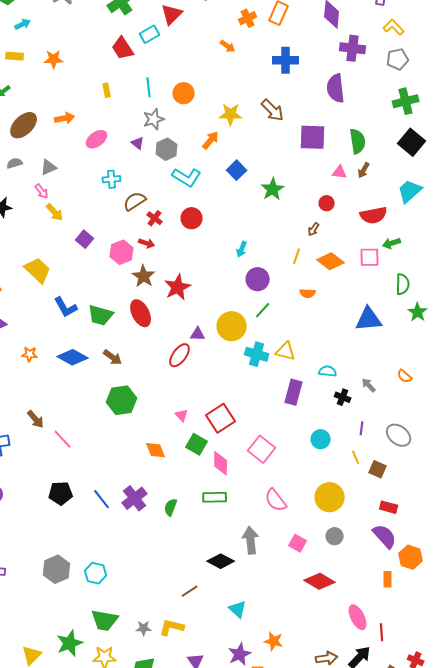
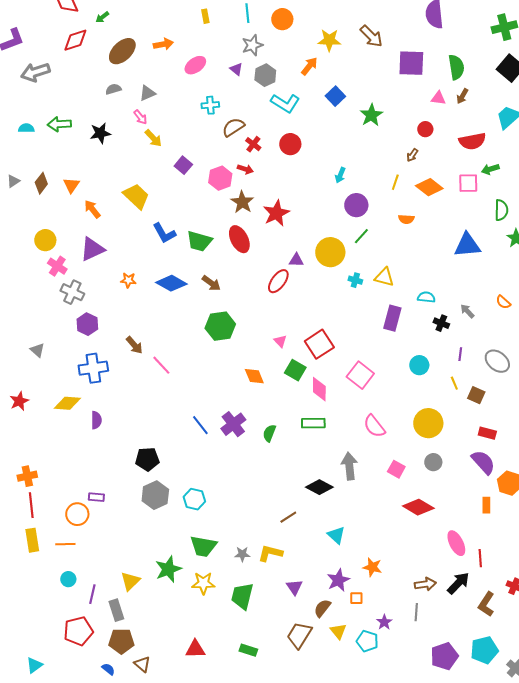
cyan cross: (257, 354) -> (355, 280), size x0.6
black pentagon: (61, 493) -> (147, 459), moved

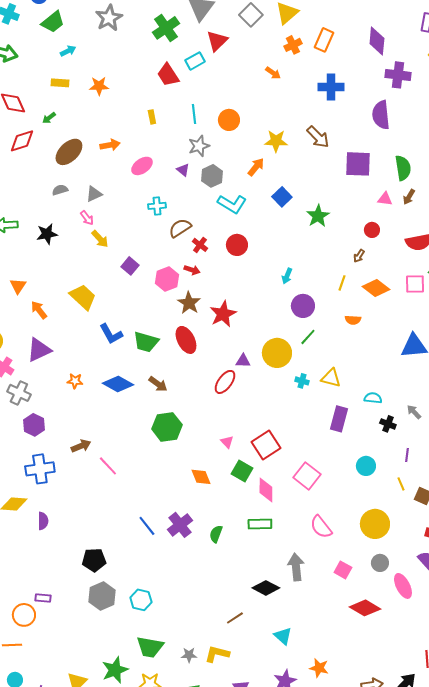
brown arrow: (134, 345) -> (81, 446), turned -72
pink ellipse: (456, 543) -> (403, 586), moved

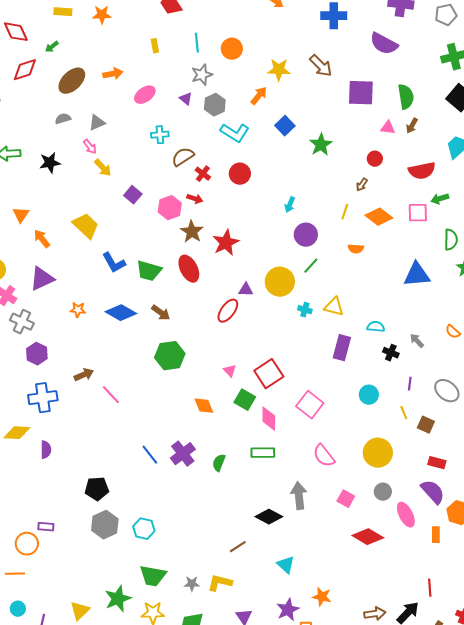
purple semicircle: (381, 115) -> (384, 44), turned -56

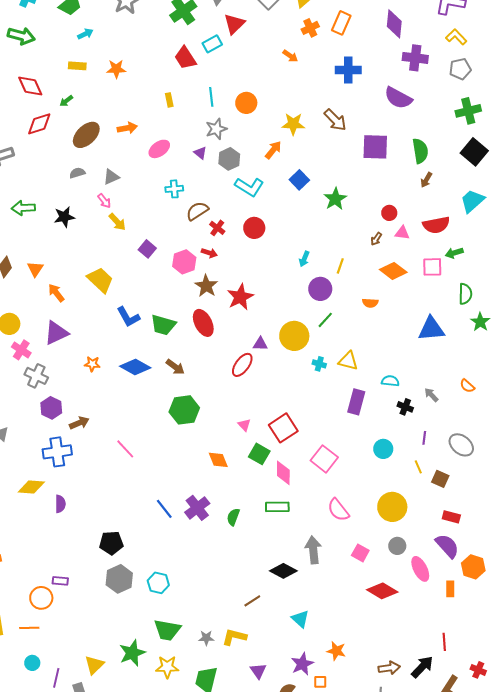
pink triangle: (388, 128) -> (402, 233), moved
yellow line: (345, 212) -> (340, 266), moved
brown arrow: (84, 375) -> (79, 423), moved

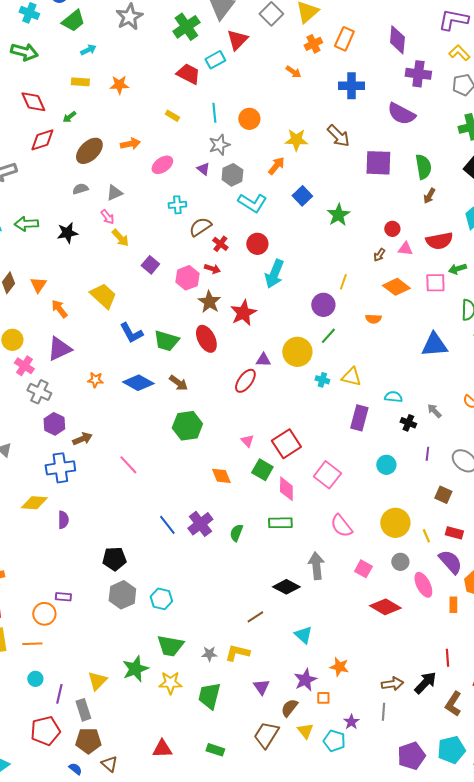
red trapezoid: (185, 58) -> (188, 74), turned 150
yellow rectangle: (169, 100) -> (172, 116), turned -48
cyan arrow: (304, 259) -> (274, 274), moved, size x1.8
yellow line: (418, 467) -> (426, 536), moved

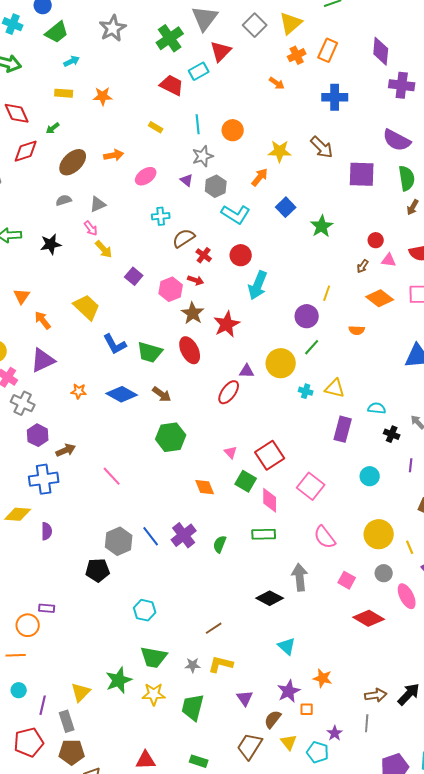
purple semicircle: (401, 114) -> (397, 140), moved
gray hexagon: (122, 595) -> (119, 541), moved
brown line: (255, 617) -> (214, 628), moved

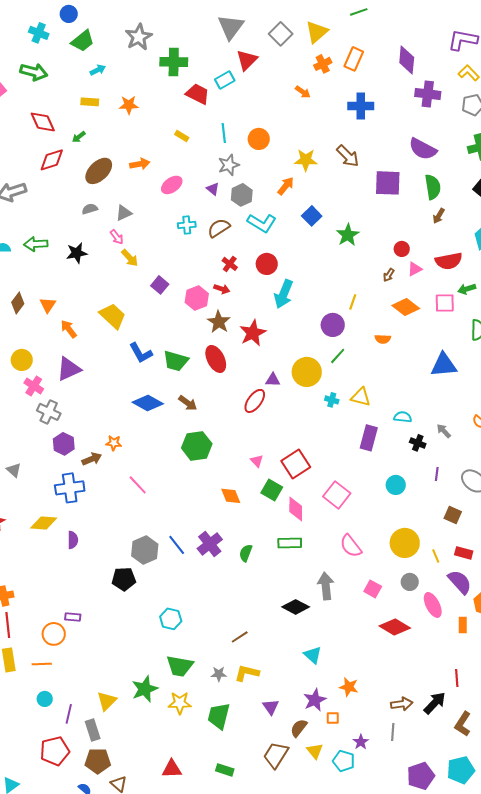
green cross: (170, 38) -> (174, 62), moved, turned 36
brown semicircle: (184, 238) -> (219, 228), moved
pink triangle: (389, 260) -> (415, 269), turned -35
orange star: (79, 391) -> (114, 443), moved

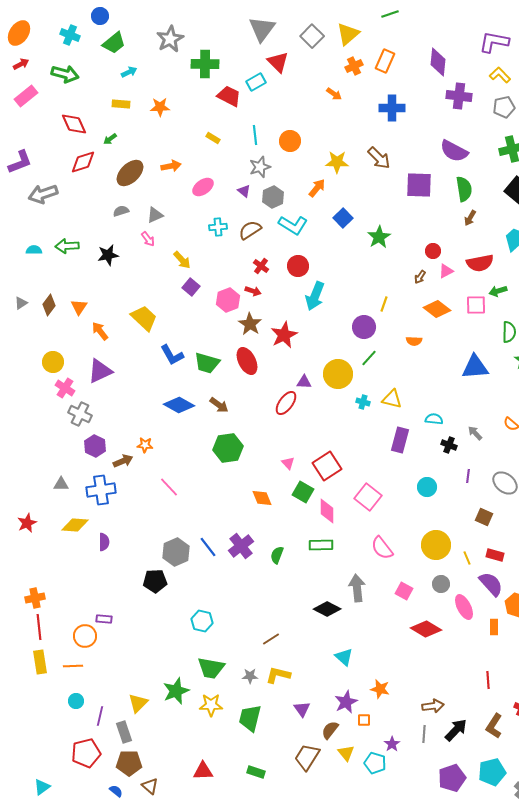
red triangle: (247, 60) -> (278, 62), turned -30
yellow arrow: (130, 258) -> (182, 260), moved
gray triangle: (14, 470) -> (61, 484), moved, turned -42
black arrow: (435, 703) -> (456, 730), moved

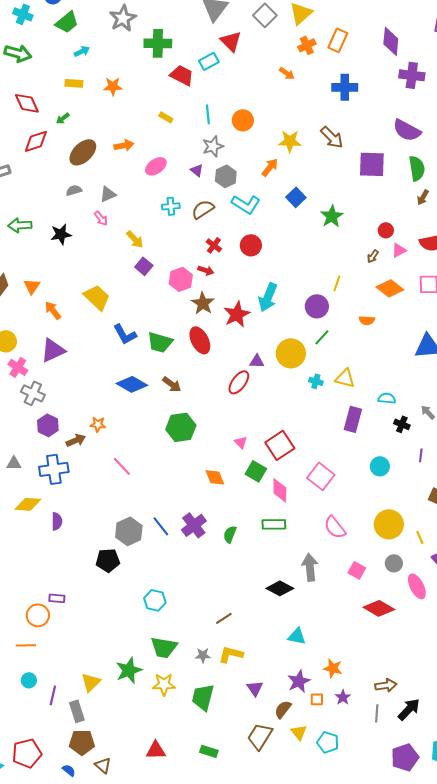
cyan arrow: (315, 296) -> (268, 297), moved
cyan triangle: (344, 657) -> (297, 636), turned -30
purple star: (392, 744) -> (343, 697), moved
red pentagon: (86, 753) -> (27, 753), moved

